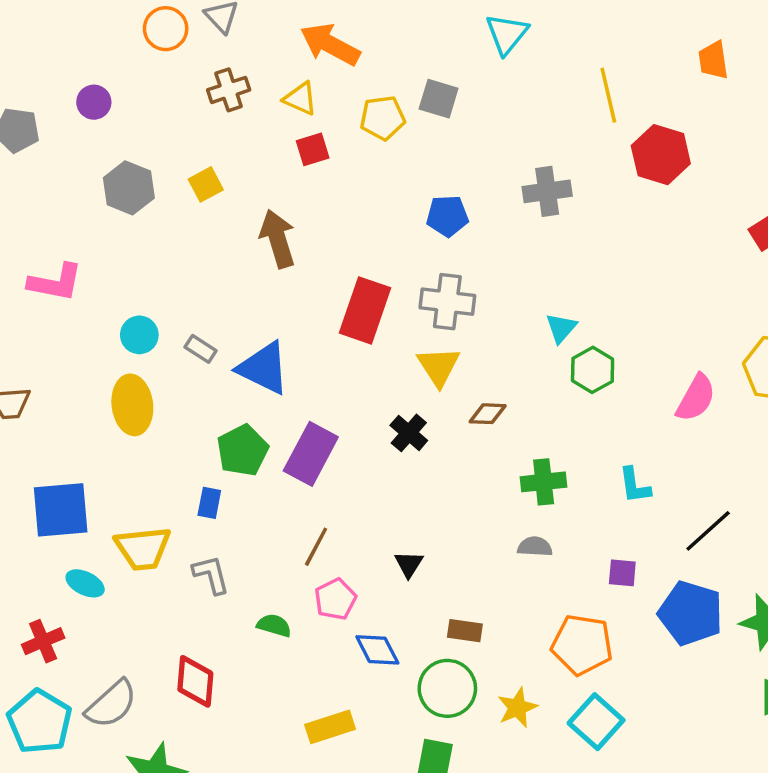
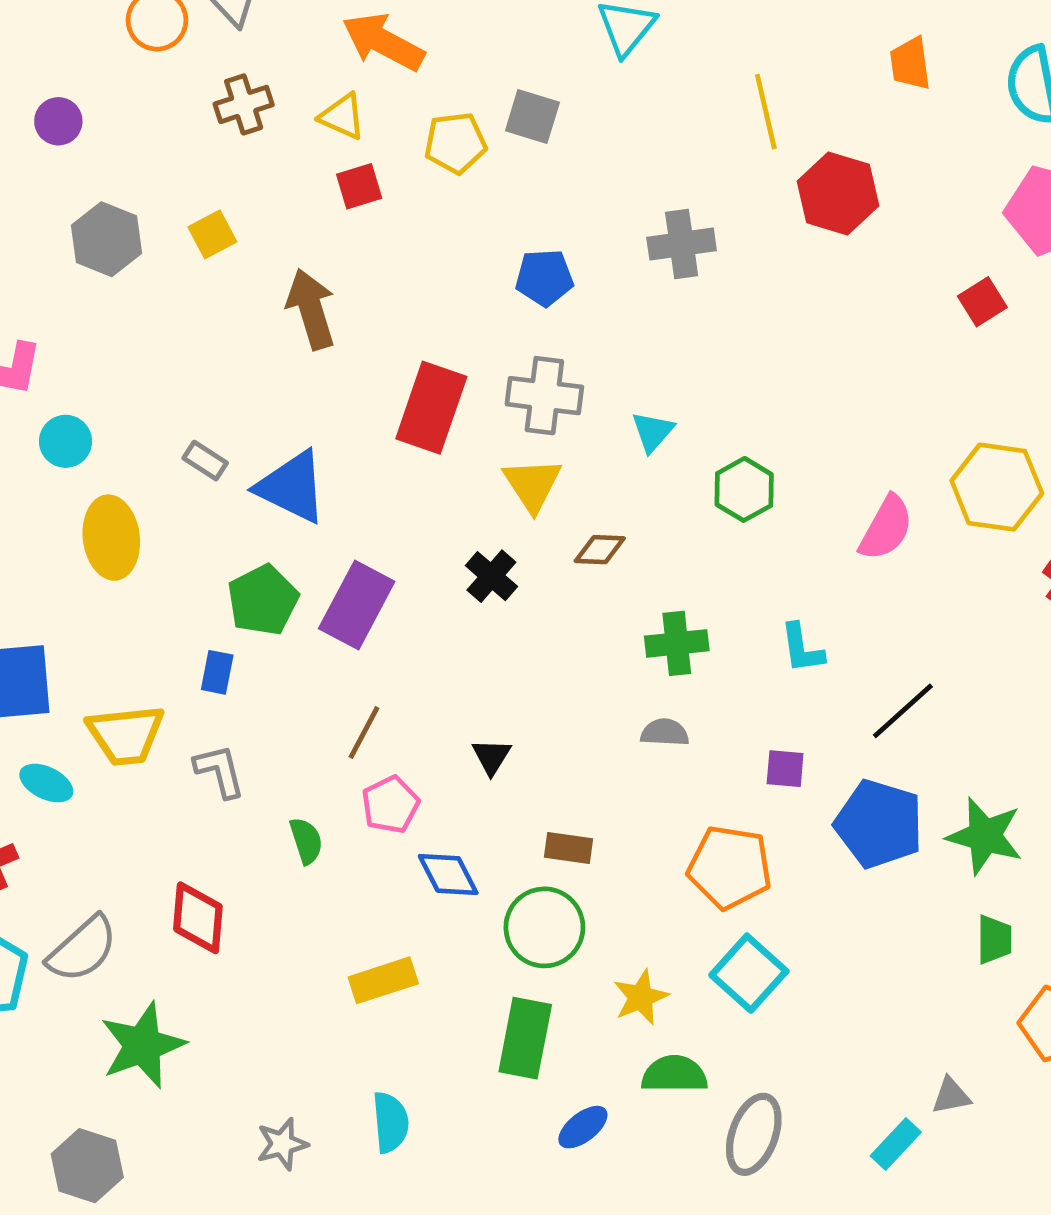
cyan triangle: (561, 328) -> (653, 432), moved
cyan circle: (139, 335) -> (66, 441), moved
green semicircle: (274, 625) -> (306, 841), turned 56
yellow star: (517, 708) -> (641, 997), moved

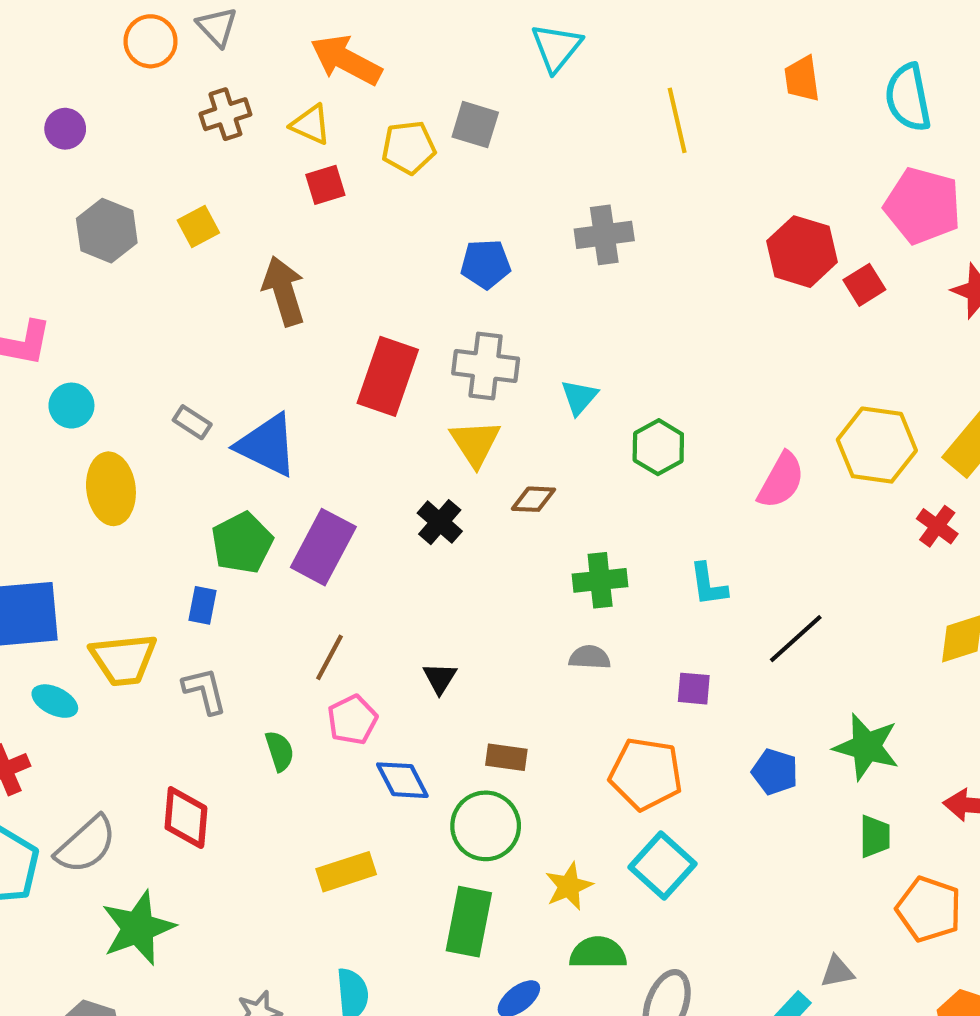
red hexagon: (838, 193) -> (802, 252), moved
blue pentagon: (879, 824) -> (775, 772), moved, size x0.6

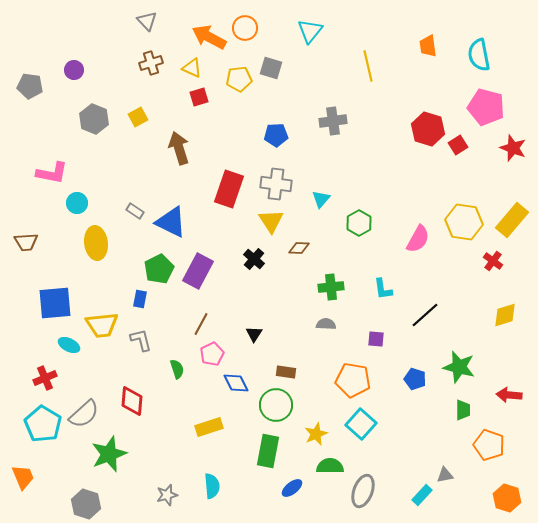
orange circle: (151, 41) -> (245, 28), moved

